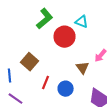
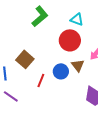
red circle: (65, 37) -> (70, 40), moved
blue circle: (66, 89) -> (61, 71), moved

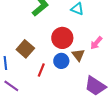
red circle: (70, 40) -> (62, 38), moved

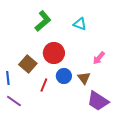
red circle: (62, 38) -> (54, 53), moved
brown triangle: (78, 55) -> (84, 78), moved

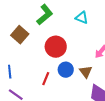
brown square: (28, 64) -> (20, 35), moved

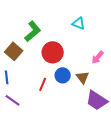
green L-shape: (45, 15) -> (33, 31), moved
brown square: (20, 35) -> (14, 51), moved

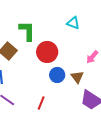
green L-shape: (33, 31) -> (27, 31), turned -50
red line: (43, 84) -> (41, 103), moved

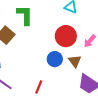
red circle: (47, 52) -> (66, 36), moved

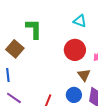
blue circle: (55, 59) -> (74, 95), moved

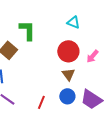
brown triangle: (84, 75) -> (68, 74), moved

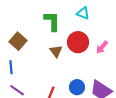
green L-shape: (27, 30) -> (52, 21), moved
brown triangle: (68, 74) -> (56, 51), moved

